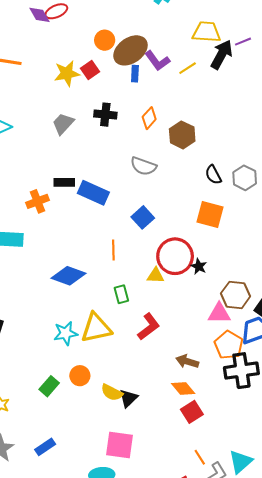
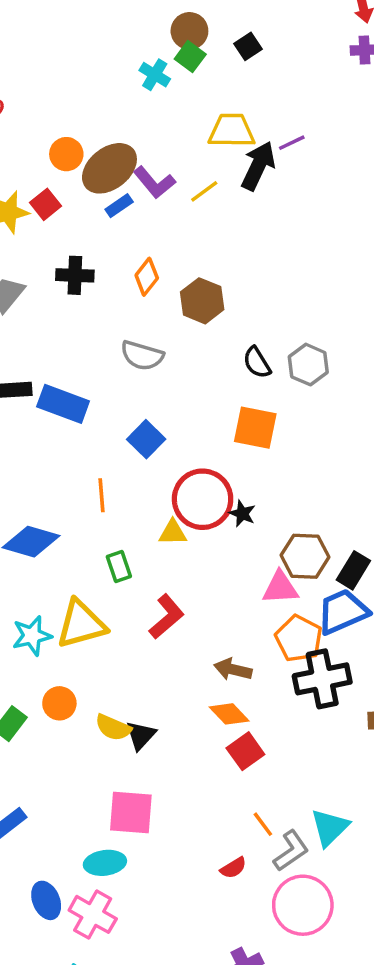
blue rectangle: (135, 74) -> (119, 206), turned 56

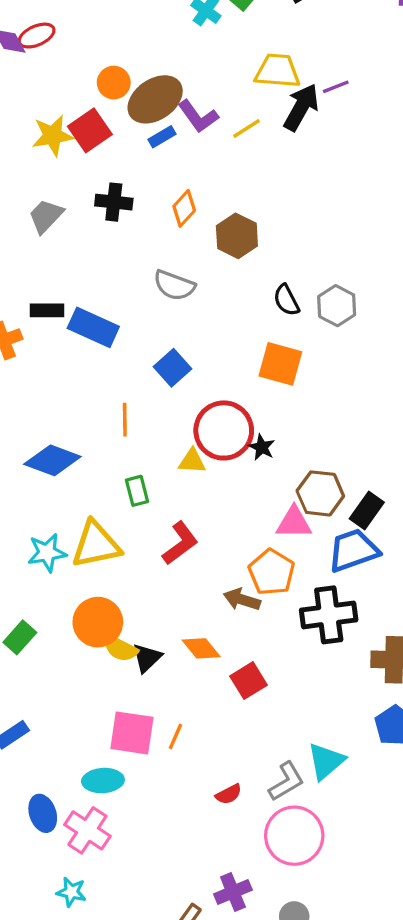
red square: (45, 204) -> (90, 130), size x1.4
orange pentagon: (299, 638) -> (272, 572), moved
orange circle: (59, 703) -> (98, 622), moved, size x1.5
orange diamond: (229, 714) -> (201, 648), moved
orange line: (263, 824) -> (176, 736), moved, turned 56

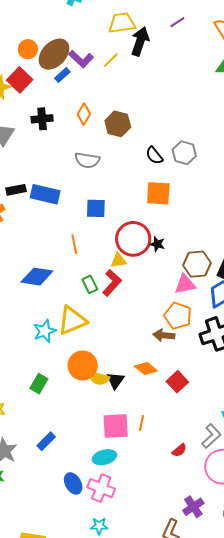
purple line: (336, 87) -> (177, 22), moved
blue square: (172, 368) -> (96, 208), turned -35
red L-shape: (180, 543) -> (112, 283), moved

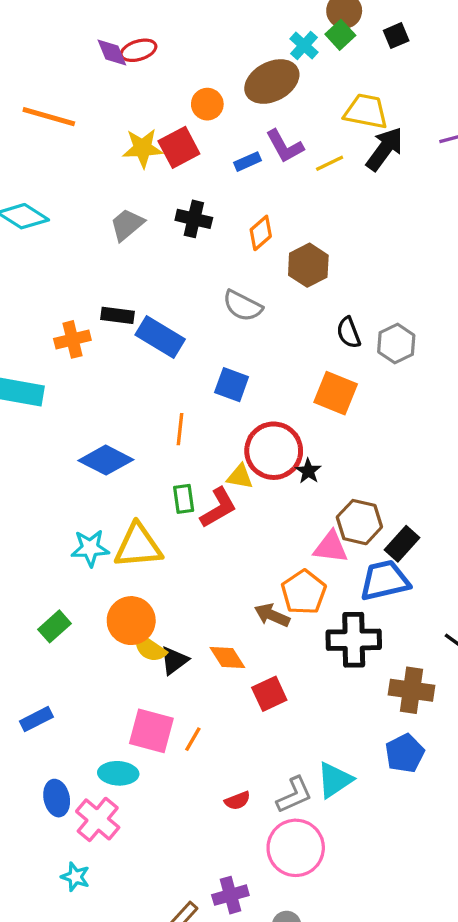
brown ellipse: (54, 54) -> (272, 82), moved

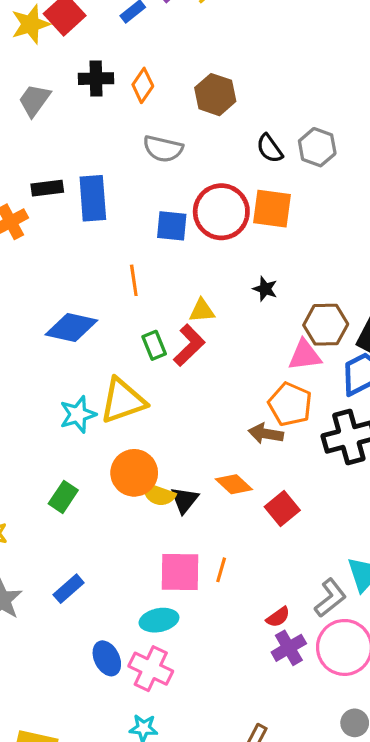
orange diamond: (261, 233) -> (143, 85), moved
blue rectangle: (160, 337) -> (93, 198), turned 69
red circle: (274, 451) -> (221, 212), moved
purple cross: (230, 895) -> (289, 648), moved

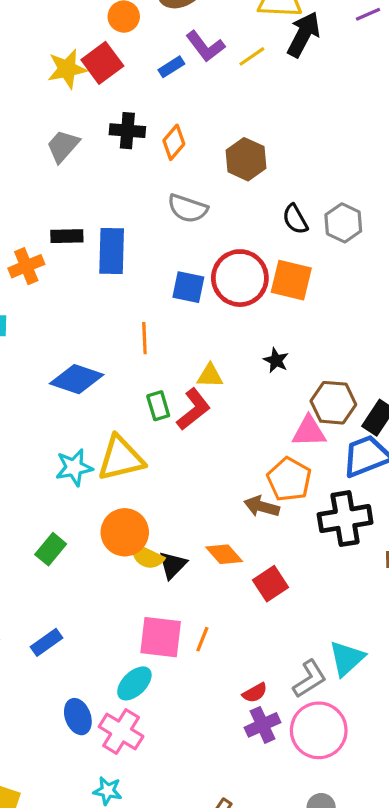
cyan ellipse: (159, 620) -> (134, 683), turned -39

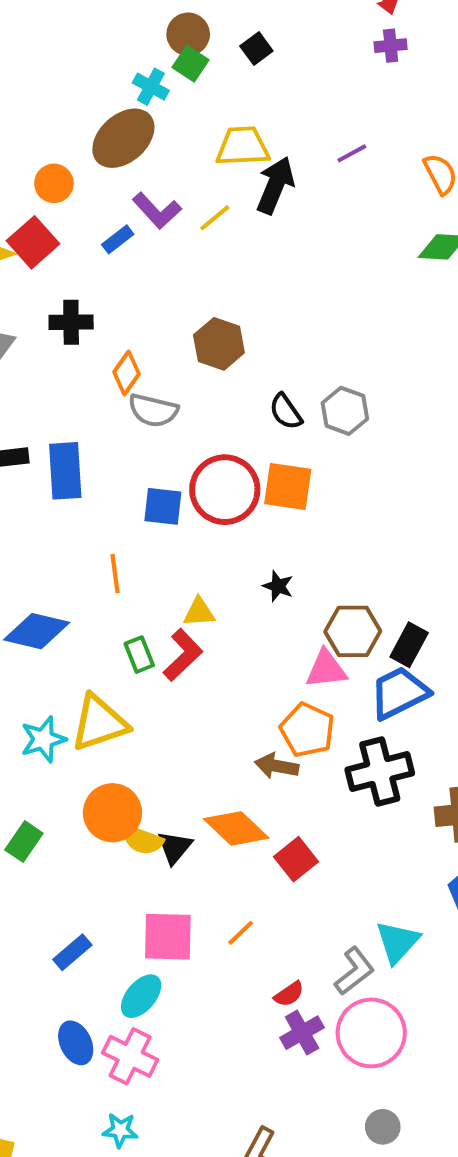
orange diamond: (174, 142) -> (126, 373), moved
orange diamond: (224, 554) -> (236, 828), size x1.4
orange line: (202, 639) -> (241, 933), moved, turned 30
blue rectangle: (46, 642) -> (72, 952), moved

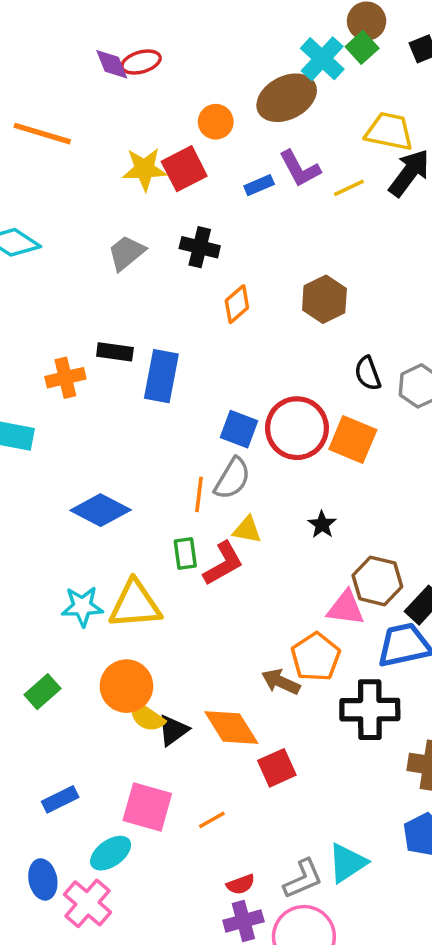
cyan cross: (151, 87) -> (322, 59), size x1.4
gray semicircle: (153, 410) -> (232, 478), moved, turned -87
orange line: (115, 574) -> (199, 494), moved

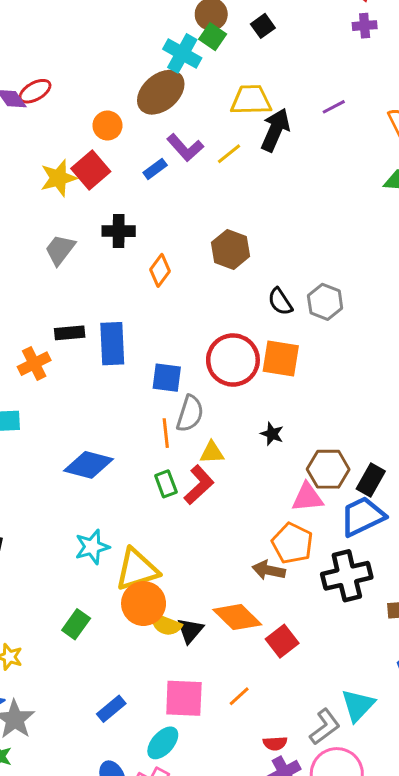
blue square: (239, 429) -> (167, 378), moved
yellow triangle: (135, 605) -> (137, 570), moved
red semicircle: (241, 884) -> (275, 743), turned 30

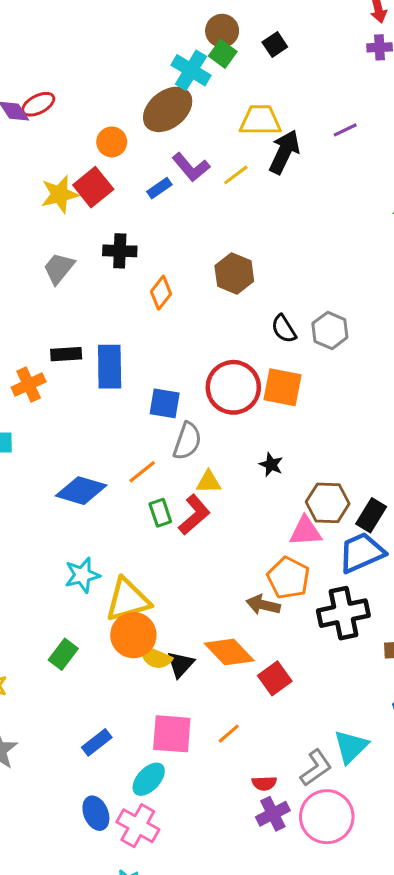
orange line: (166, 433) -> (142, 472), moved, turned 56

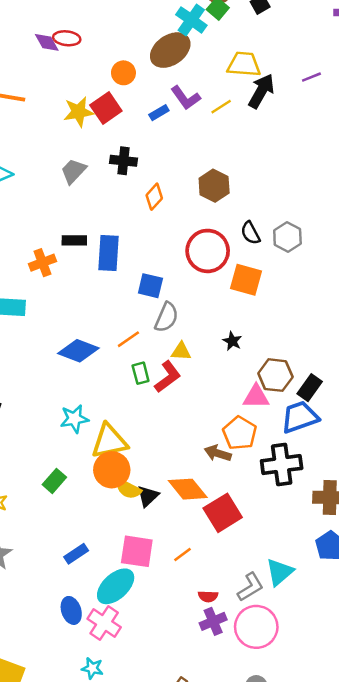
red ellipse: (38, 104) -> (67, 38), turned 30
red circle: (233, 387) -> (208, 251), moved
red square: (275, 678) -> (223, 513), size x1.4
cyan ellipse: (149, 779) -> (116, 586), size x1.4

